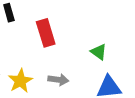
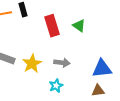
green triangle: (99, 52) -> (79, 26), moved

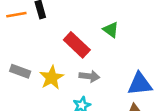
red rectangle: (52, 26) -> (77, 45), moved, turned -30

